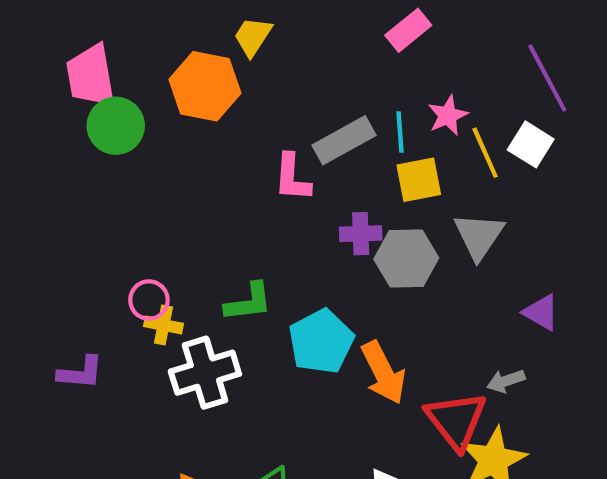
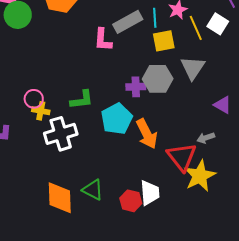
purple cross: (361, 234) -> (136, 87), moved

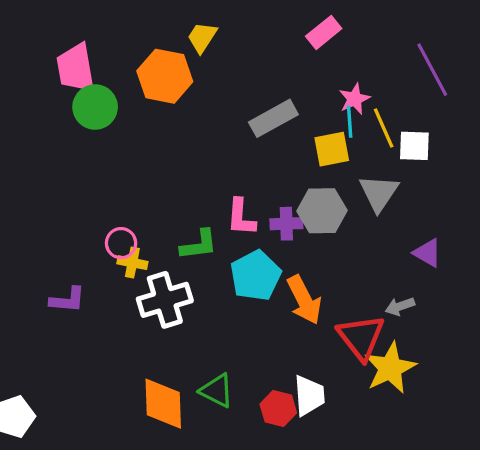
cyan line: (155, 18) -> (350, 122), moved
white square: (218, 24) -> (414, 146), moved, turned -30
pink L-shape: (103, 40) -> (241, 217), moved

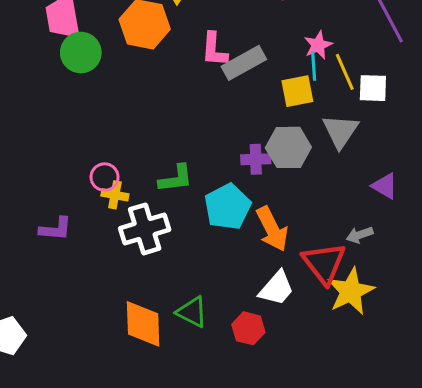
pink L-shape: (241, 217) -> (214, 50), moved
white trapezoid: (309, 396) -> (277, 288), moved, turned 45

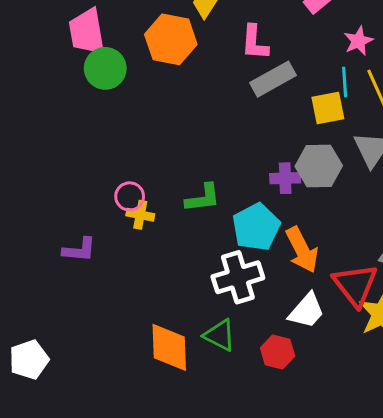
pink star: (318, 45) -> (358, 41), moved
pink L-shape: (214, 50) -> (255, 42), moved
white cross: (145, 229) -> (238, 277), moved

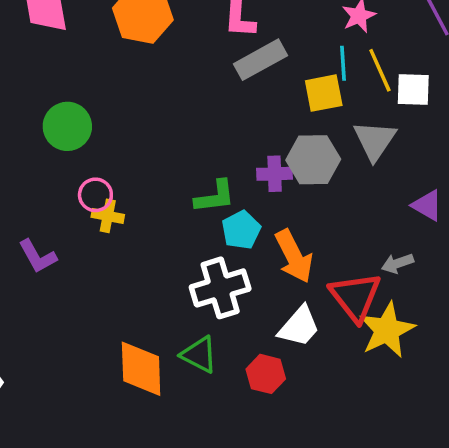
green circle: (105, 68) -> (67, 126), moved
green L-shape: (203, 198) -> (215, 197), moved
cyan pentagon: (256, 227) -> (241, 230), size x0.7
purple L-shape: (79, 250) -> (38, 256), turned 56

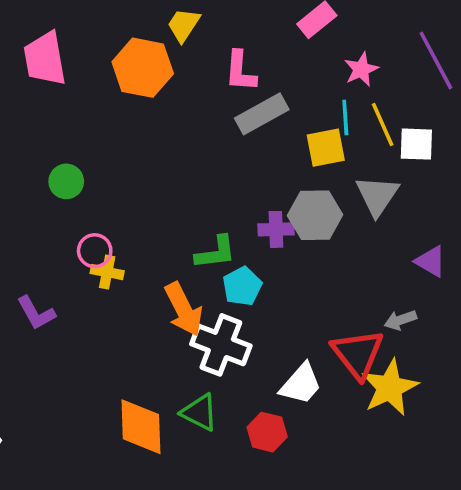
green circle: (67, 126) -> (66, 181), size x0.7
orange arrow: (294, 256) -> (184, 309), moved
white cross: (220, 288) -> (221, 345), turned 38

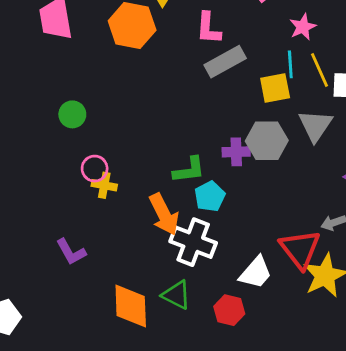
purple L-shape: (36, 313) -> (71, 252), moved

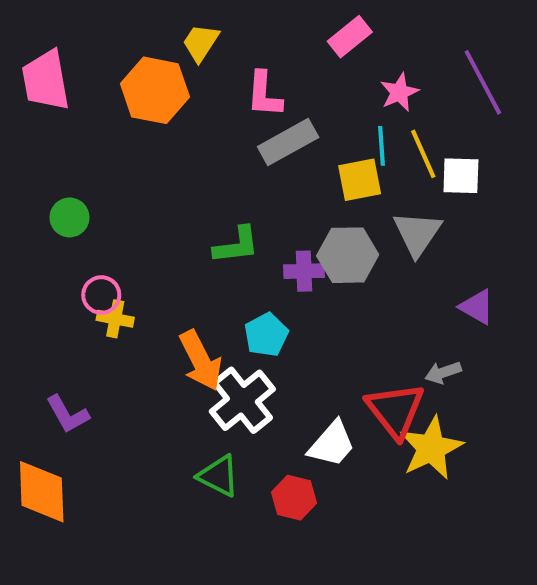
green L-shape: (189, 170) -> (236, 245), moved
white cross: (193, 242) -> (242, 400), turned 30
orange diamond: (131, 306) -> (42, 492), moved

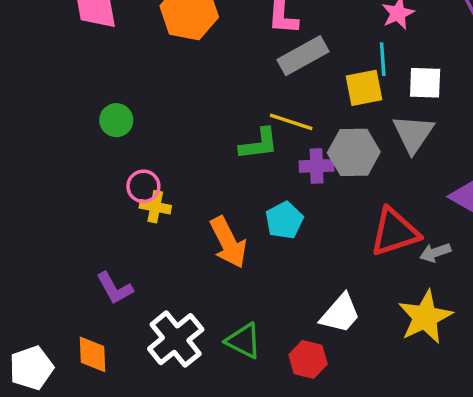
yellow line: (423, 154) -> (291, 122), moved, turned -48
white square: (461, 176) -> (425, 83), moved
white cross: (242, 400) -> (176, 339), moved
red triangle: (395, 410) -> (395, 232), moved, turned 50
orange diamond: (42, 492) -> (93, 354), size x0.7

